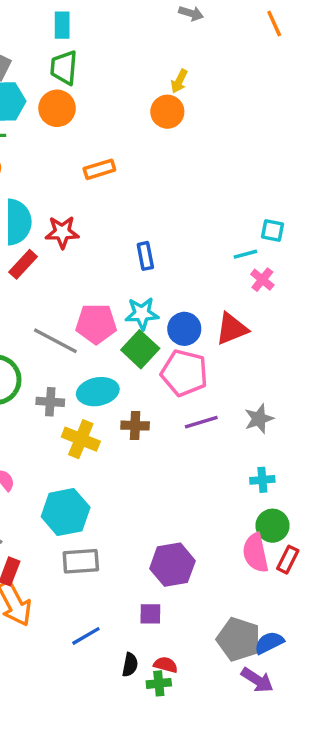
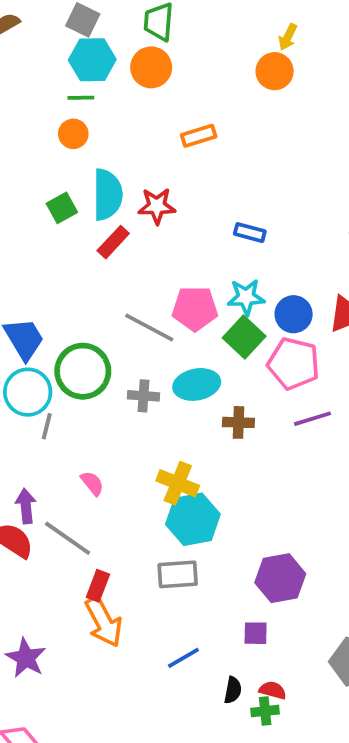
blue rectangle: (145, 256) -> (250, 233), turned -64
yellow cross: (81, 439) -> (178, 483), moved
cyan hexagon: (66, 512) -> (193, 519), moved

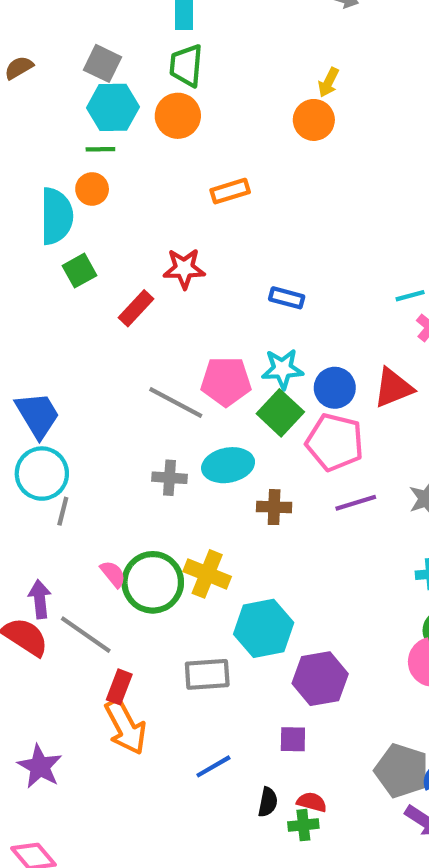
cyan semicircle: (107, 195) -> (56, 216), moved
green circle: (83, 371) -> (153, 582), moved
cyan hexagon: (193, 519) -> (264, 628), moved

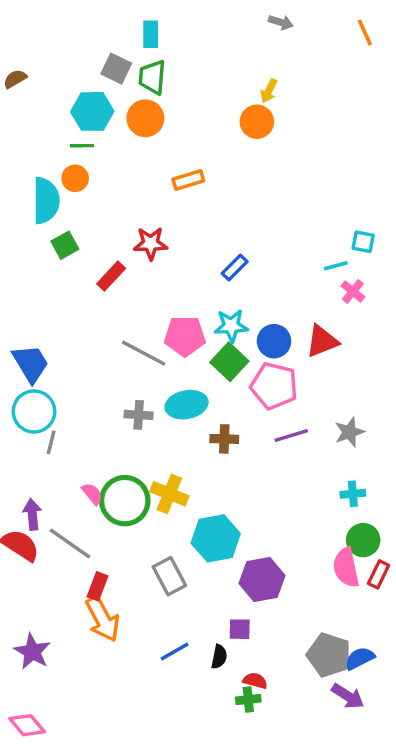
gray square: (103, 63) -> (116, 69), moved
blue rectangle: (287, 298) -> (235, 267), turned -60
gray rectangle: (207, 674) -> (169, 576), turned 66
black semicircle: (268, 802) -> (219, 657), moved

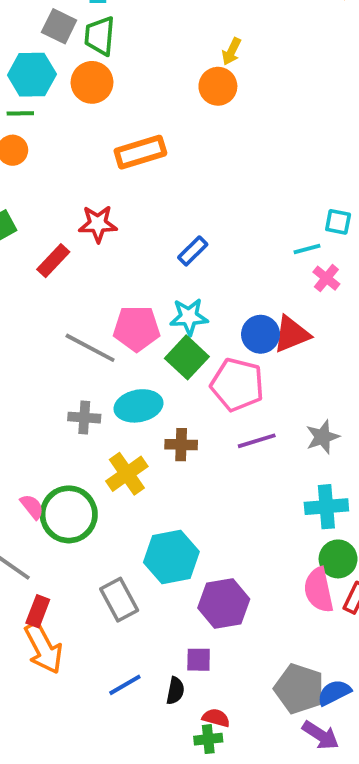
orange rectangle: (188, 180) -> (140, 152), size x1.4
blue circle: (274, 341) -> (261, 334), moved
yellow cross: (169, 494) -> (127, 474), moved, turned 33
cyan cross: (353, 494) -> (326, 507), size x1.5

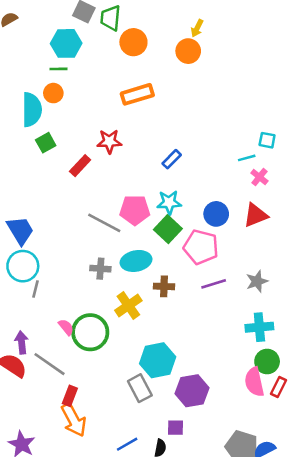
orange circle: (92, 82) -> (133, 42), moved
red triangle: (292, 334) -> (256, 215), moved
gray rectangle: (119, 600) -> (140, 388), moved

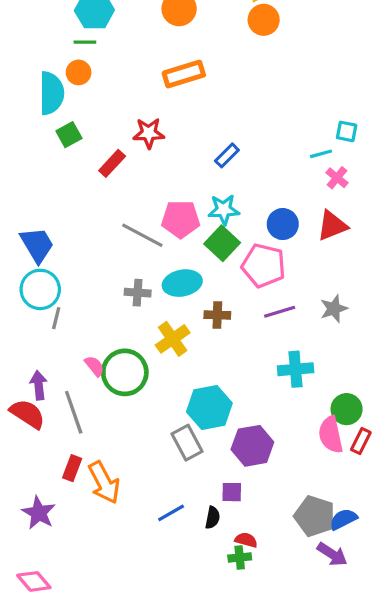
orange circle: (188, 51) -> (264, 20), moved
cyan cross: (259, 327) -> (296, 369), moved
gray line: (50, 364) -> (74, 412), turned 36
red rectangle: (70, 396) -> (72, 468), moved

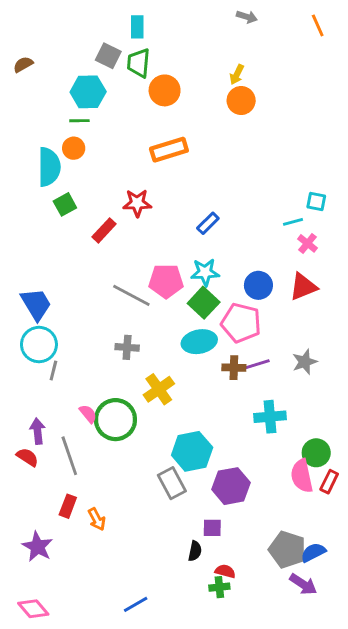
cyan ellipse: (182, 283) -> (199, 342), moved
brown cross: (217, 315) -> (234, 368), moved
red semicircle: (27, 414) -> (27, 457), size x0.7
orange arrow: (104, 483) -> (97, 519), size x0.6
blue line: (171, 513) -> (136, 604), moved

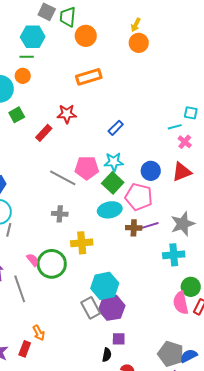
gray star: (305, 362) -> (183, 224), size x1.4
yellow cross: (159, 389) -> (82, 243), turned 30
cyan cross: (270, 417) -> (174, 255), moved
purple hexagon: (231, 486) -> (112, 308), moved
red rectangle: (68, 506) -> (25, 349), moved

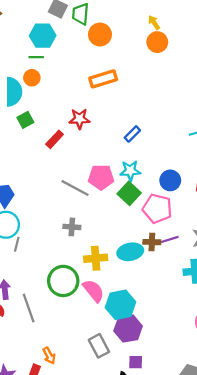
yellow arrow: (136, 25) -> (154, 23), turned 120
cyan ellipse: (110, 210) -> (130, 252), moved
pink semicircle: (33, 260) -> (93, 291), moved, size x1.6
gray rectangle: (91, 308) -> (99, 346), moved

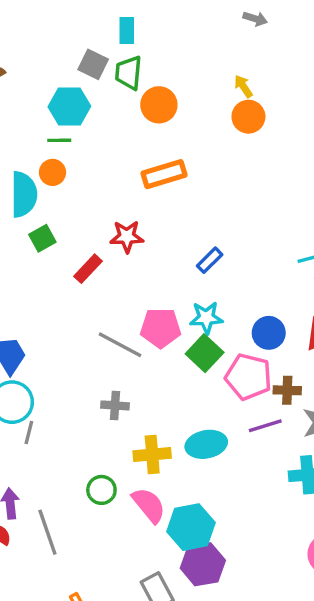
brown cross: (152, 242) -> (287, 390), moved
green circle: (63, 281) -> (101, 490), size x0.6

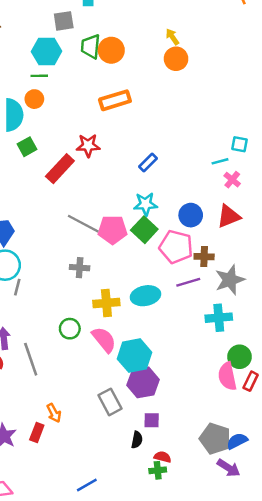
gray square: (93, 64) -> (64, 21), turned -35
green trapezoid: (129, 73) -> (91, 47), moved
red rectangle: (88, 269) -> (60, 169), size x1.4
pink pentagon: (161, 328) -> (113, 230), moved

